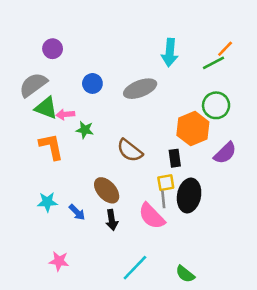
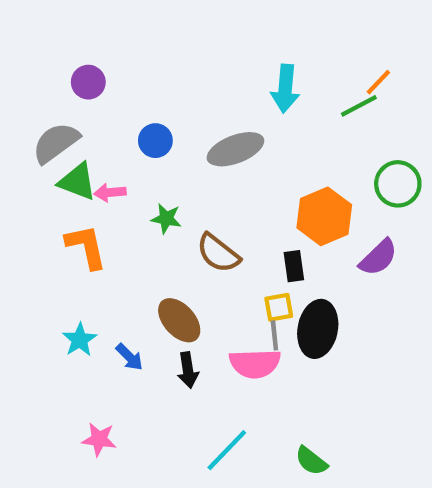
green circle: (216, 105) -> (398, 184), moved
green star: (85, 130) -> (166, 218), moved
cyan star: (47, 202) -> (80, 340), turned -30
pink semicircle: (152, 216) -> (255, 364), turned -48

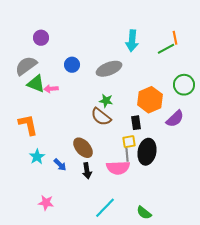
orange line: (378, 82) -> (175, 38), turned -56
green star: (166, 218) -> (106, 101), moved
orange L-shape: (86, 247) -> (28, 125), moved

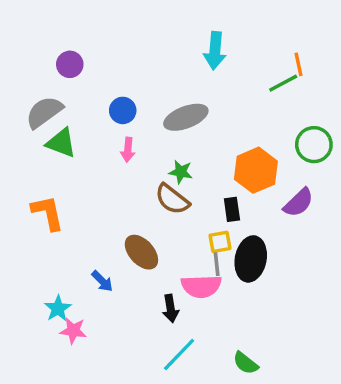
cyan arrow: (132, 41) -> (215, 51), moved
pink arrow: (51, 89) -> (128, 150), moved, turned -80
cyan star: (37, 157) -> (58, 308), moved
black arrow: (87, 171) -> (170, 308), moved
pink star: (46, 203) -> (73, 331), moved

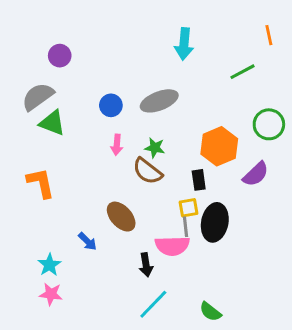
orange line: (299, 64) -> (269, 35), moved
blue circle: (123, 110) -> (111, 105), moved
pink arrow: (128, 150) -> (117, 145), moved
pink star: (73, 331) -> (51, 294), moved

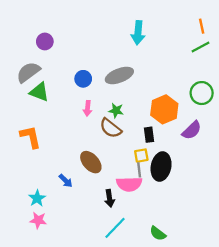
green line: (243, 72) -> (201, 47), moved

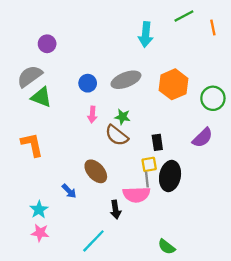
green line: (201, 47) -> (184, 16), moved
orange hexagon: (164, 109) -> (173, 84), moved
cyan line: (115, 228) -> (93, 241), moved

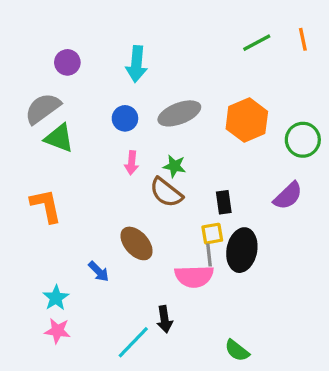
green line: (184, 16) -> (257, 43), moved
cyan arrow: (146, 34) -> (137, 64), moved
black arrow: (116, 210) -> (164, 319), moved

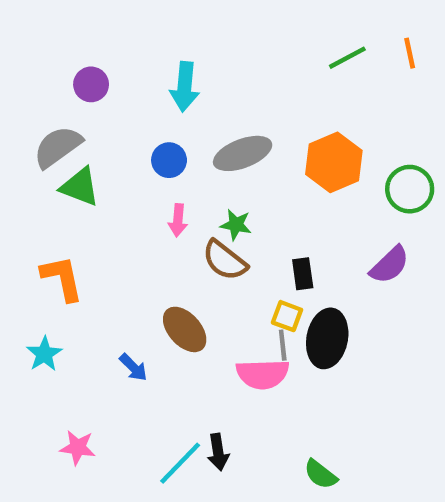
yellow square: (212, 234) -> (287, 316), turned 30
cyan star: (56, 298) -> (44, 354), moved
black arrow: (164, 319) -> (218, 452), moved

